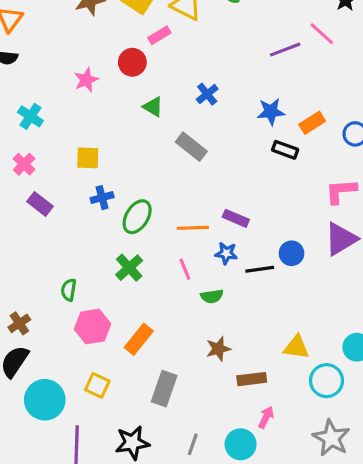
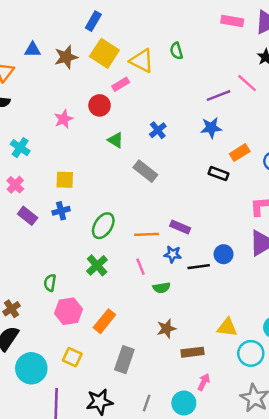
blue star: (271, 112) -> (211, 128), moved
blue cross: (102, 198) -> (61, 211), moved

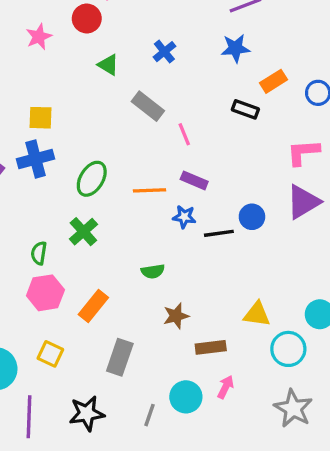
blue cross: (61, 211) -> (36, 159), size x1.5
pink line: (140, 267) -> (184, 134), moved
green semicircle: (50, 283) -> (39, 253), moved
green semicircle: (162, 288) -> (153, 271), moved
cyan circle: (184, 403) -> (186, 397), moved

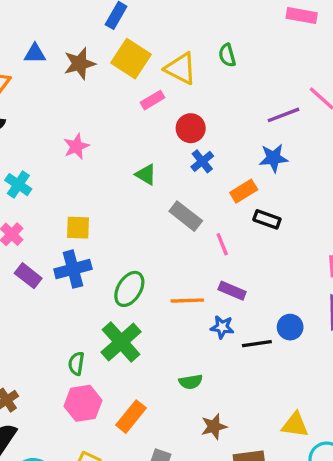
red circle: (87, 18) -> (191, 128), moved
orange rectangle: (273, 81) -> (244, 191), moved
black rectangle: (245, 109) -> (267, 219), moved
green cross: (83, 232) -> (121, 342), size x1.4

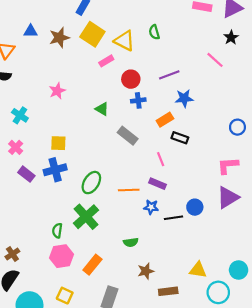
purple line: (283, 115) -> (169, 75), moved
blue cross: (202, 161) -> (138, 100), turned 32
pink line: (222, 244) -> (161, 159), moved

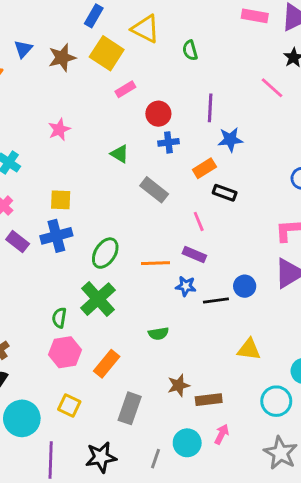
blue triangle: (31, 31) -> (23, 49), turned -48
yellow triangle: (124, 41) -> (145, 29), moved
purple line: (169, 75) -> (210, 108), turned -66
yellow triangle: (198, 270) -> (249, 349), moved
brown star: (146, 271) -> (179, 385), moved

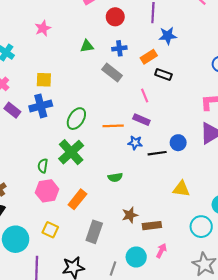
blue cross: (168, 142) -> (119, 48), moved
green triangle: (120, 154) -> (87, 46), turned -40

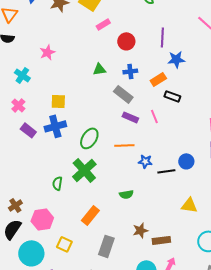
pink star: (43, 28) -> (47, 52), moved
purple rectangle: (141, 120) -> (130, 117), moved
pink hexagon: (47, 191) -> (42, 219), moved

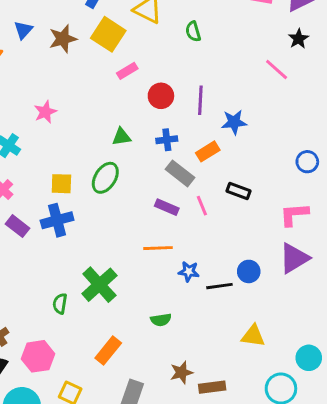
purple line: (162, 37) -> (200, 100), moved
gray rectangle: (123, 94) -> (180, 173), moved
black rectangle: (172, 96) -> (238, 191), moved
green ellipse: (89, 138) -> (105, 178), moved

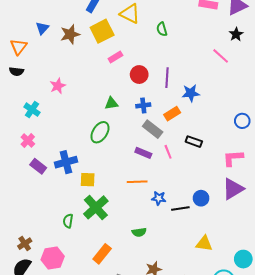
yellow square: (108, 34) -> (102, 31), turned 30
yellow square: (61, 184) -> (88, 180), moved

